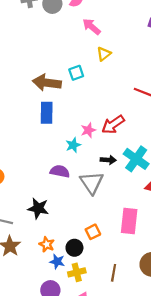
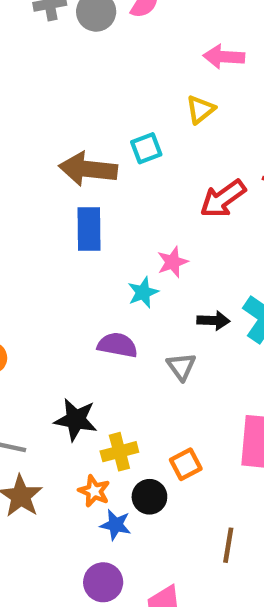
pink arrow: (92, 27) -> (224, 57), moved, turned -36
red arrow: (113, 124) -> (223, 199), moved
gray triangle: (92, 183) -> (181, 367), size x0.6
yellow cross: (77, 272) -> (119, 452), moved

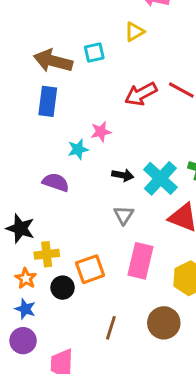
gray triangle: (181, 367) -> (124, 215), moved
orange square: (186, 464) -> (90, 269), size x1.4
blue star: (116, 525) -> (25, 309), moved

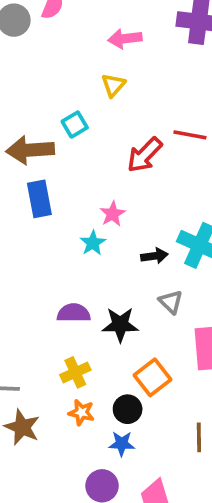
purple semicircle: (56, 182) -> (74, 313), moved
black star: (20, 228) -> (120, 325), moved
yellow cross: (47, 254) -> (75, 372), moved
blue star: (25, 309) -> (122, 444), moved

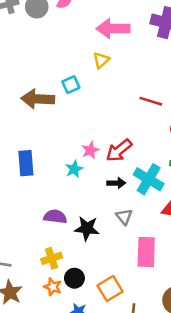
pink arrow: (125, 39) -> (113, 29), size x1.4
red arrow: (145, 155) -> (119, 150), moved
blue rectangle: (39, 199) -> (26, 163), moved
orange square: (153, 377) -> (110, 289), moved
black circle: (128, 409) -> (74, 278), moved

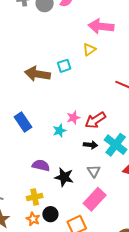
blue rectangle: (26, 163) -> (23, 122), turned -36
pink rectangle: (146, 252) -> (95, 199), moved, turned 35

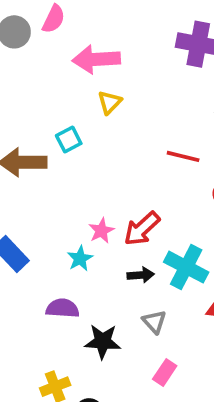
pink arrow: (101, 26) -> (96, 59), moved
purple semicircle: (41, 165) -> (62, 308), moved
pink rectangle: (95, 199) -> (165, 373), size x0.6

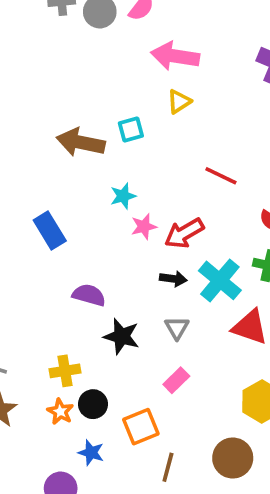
red line: (183, 156) -> (221, 176), moved
cyan star: (80, 259) -> (123, 196), moved

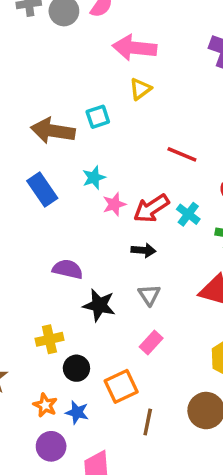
blue rectangle: (50, 231) -> (42, 189), moved
cyan cross: (220, 280) -> (188, 214), moved, size x0.6
orange star: (60, 412) -> (45, 405), moved

